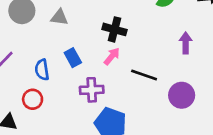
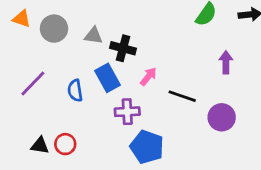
black cross: (114, 29) -> (123, 48), moved
blue rectangle: (73, 58) -> (108, 78), size x1.4
red circle: (33, 99) -> (65, 144), moved

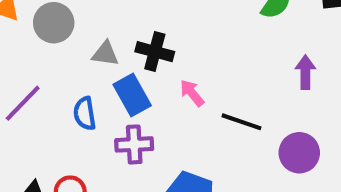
gray triangle: (93, 36) -> (105, 54), moved
pink arrow: (148, 76) -> (192, 93), turned -78
purple cross: (127, 112) -> (134, 144), moved

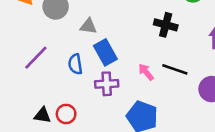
black cross: (155, 52) -> (166, 25), moved
pink arrow: (192, 93) -> (146, 72), moved

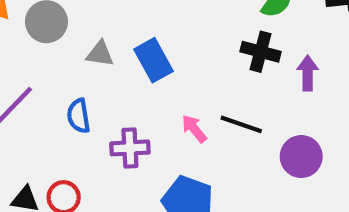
black cross: (166, 25) -> (261, 52), moved
blue rectangle: (105, 52) -> (154, 60), moved

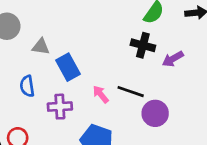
blue rectangle: (154, 60) -> (68, 67), moved
purple arrow: (308, 73) -> (173, 59), turned -120
purple circle: (301, 157) -> (155, 113), moved

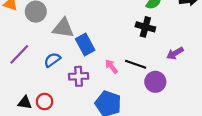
gray triangle: (41, 47) -> (63, 28), size x1.5
purple arrow: (173, 59) -> (175, 53), moved
blue semicircle: (27, 86) -> (52, 60), turned 63

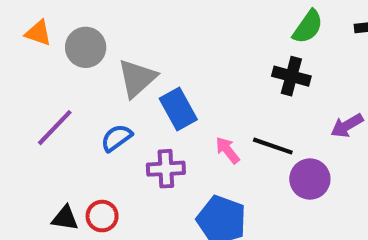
gray triangle: (63, 28) -> (137, 78), turned -50

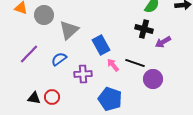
blue rectangle: (178, 109) -> (101, 45), moved
purple arrow: (347, 126) -> (163, 42), moved

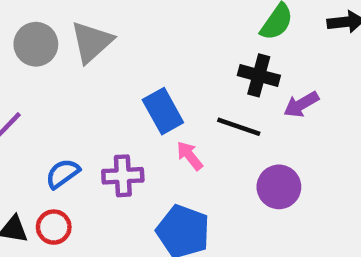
gray triangle: (69, 30) -> (92, 42), moved
blue semicircle: (59, 59) -> (63, 174), moved
black line: (135, 63) -> (239, 127), moved

